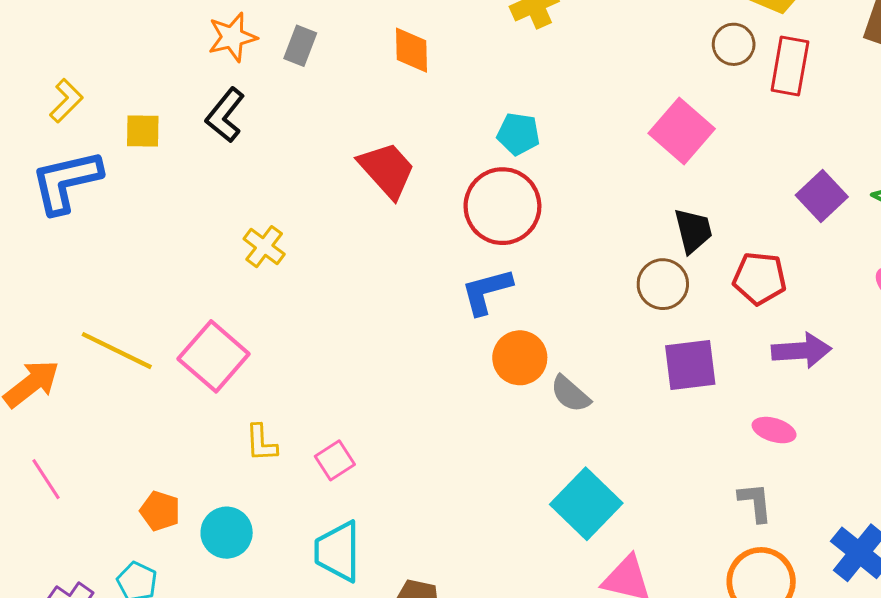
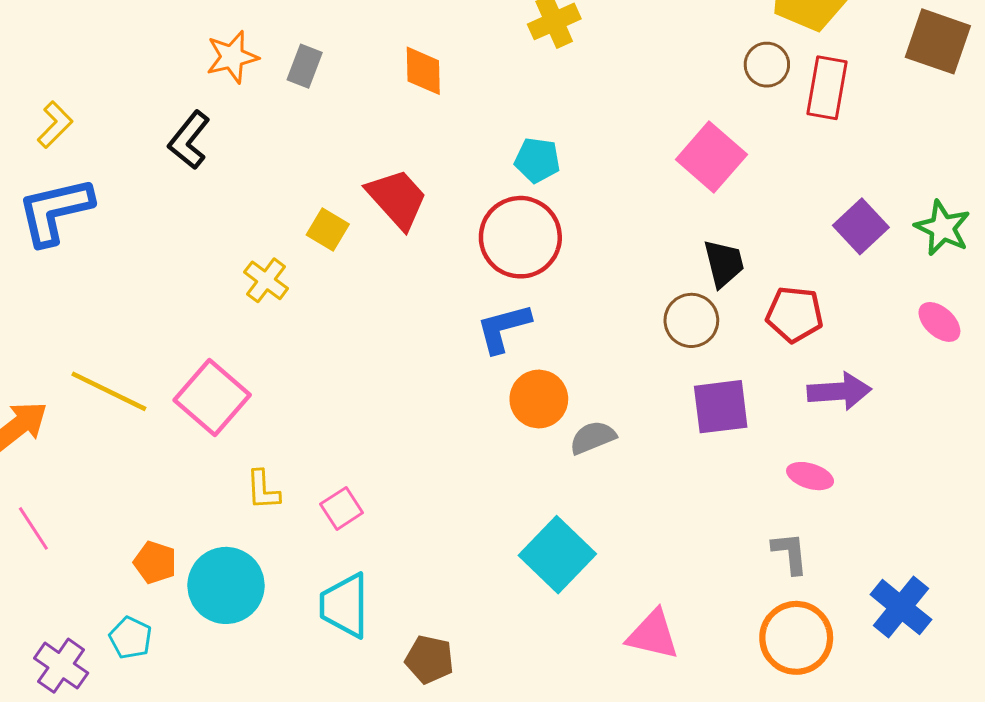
black L-shape: (225, 115) -> (189, 140), moved
yellow square: (143, 131) -> (328, 229), moved, turned 30
gray semicircle: (570, 394) -> (593, 438), turned 117
cyan square: (586, 504) -> (557, 555), moved
cyan circle: (227, 533) -> (226, 585), size x1.4

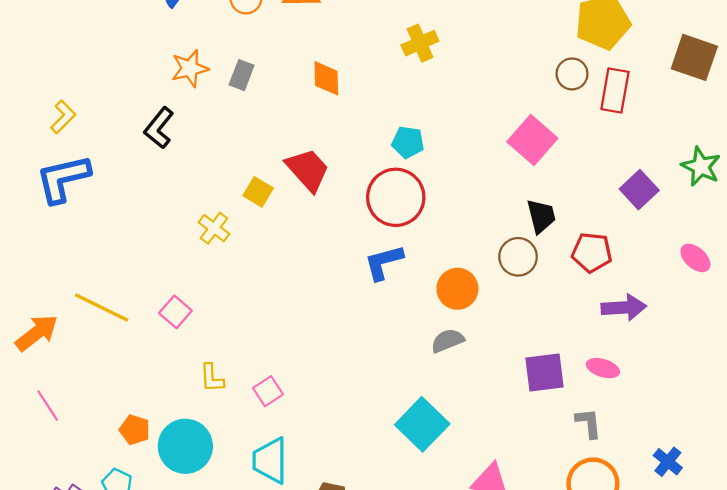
green star: (943, 228) -> (701, 166), moved
pink square: (212, 397) -> (175, 312), size x0.6
orange circle: (539, 399) -> (457, 289), moved
purple square: (721, 407) -> (544, 372), moved
blue cross: (901, 607) -> (668, 462), size x0.7

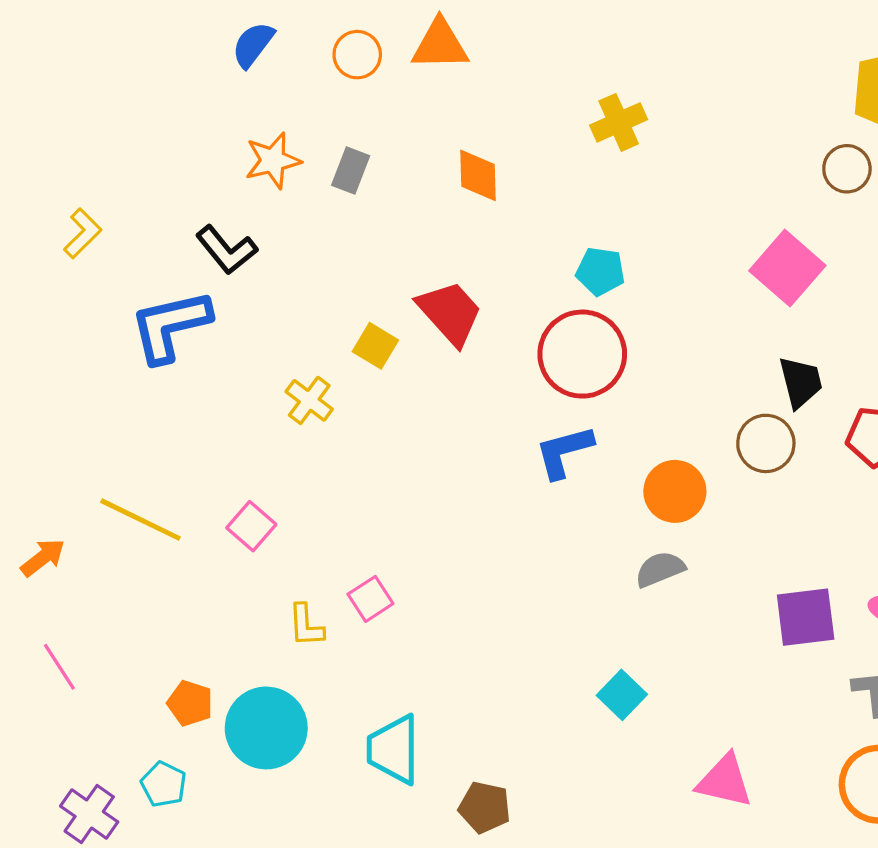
black L-shape: (159, 128) -> (227, 250), turned -78
blue L-shape: (63, 179) -> (170, 326), moved
orange arrow: (37, 333) -> (43, 558), size x0.7
pink square: (268, 391) -> (370, 599), moved
cyan square: (422, 424) -> (622, 695), size x0.6

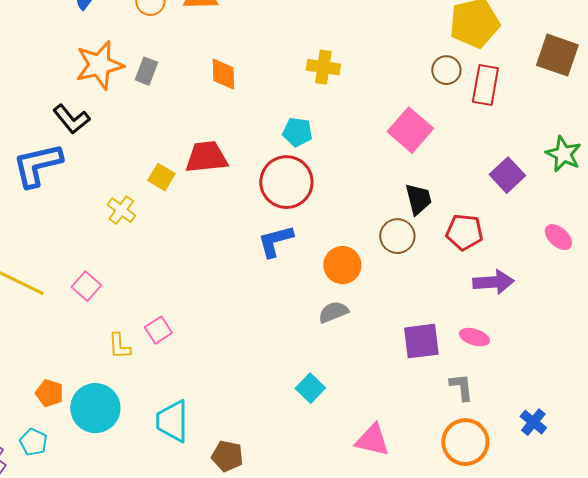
yellow cross: (619, 122) -> (323, 67), moved, turned 32
orange star: (273, 160) -> (99, 65), size x1.4
red trapezoid: (450, 313) -> (206, 157), turned -54

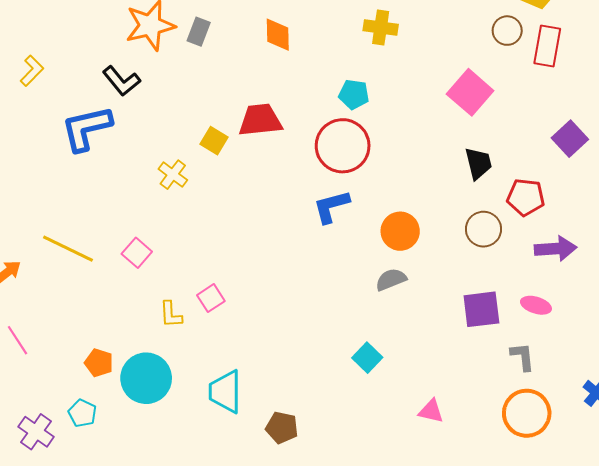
brown circle: (397, 236) -> (483, 229), moved
pink triangle: (372, 440) -> (431, 411), size x0.7

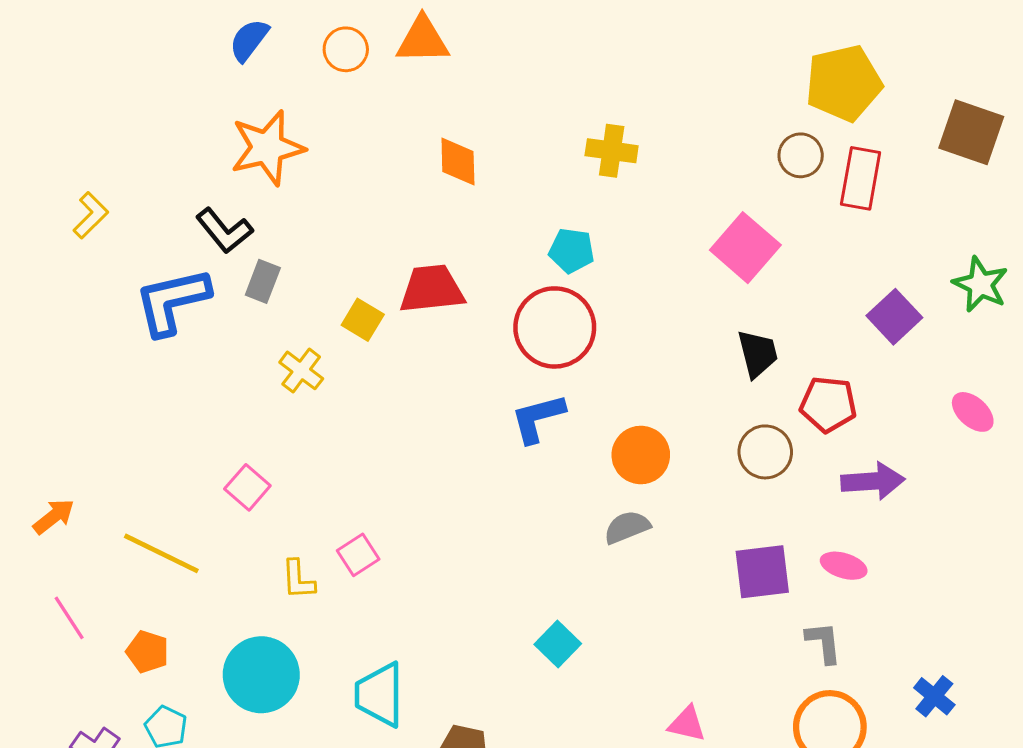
gray rectangle: (199, 32) -> (263, 281), moved
yellow line: (68, 249) -> (161, 553), moved
cyan square: (367, 358) -> (558, 644), moved
orange pentagon: (99, 363) -> (148, 652), moved

